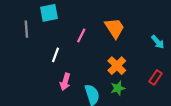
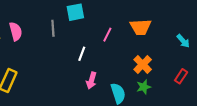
orange trapezoid: (115, 28) -> (140, 27), turned 120

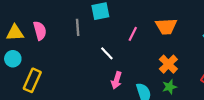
white line: (82, 54) -> (107, 53), turned -64

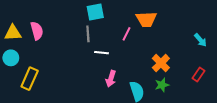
orange trapezoid: (166, 26) -> (146, 19), moved
gray line: (78, 27) -> (88, 34), moved
white line: (107, 53) -> (101, 53), turned -40

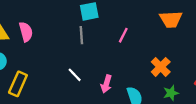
orange trapezoid: (146, 19) -> (171, 19), moved
white line: (101, 53) -> (75, 75), moved, turned 40
green star: (162, 85) -> (171, 93), moved

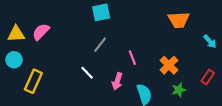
pink semicircle: (26, 32) -> (41, 32), turned -120
gray line: (81, 35) -> (100, 45), moved, turned 42
pink line: (123, 35) -> (132, 58), moved, turned -48

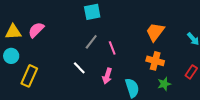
orange trapezoid: (179, 20) -> (155, 32), moved, turned 130
pink line: (132, 58) -> (112, 48), moved
orange cross: (169, 65) -> (155, 61), turned -30

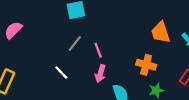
orange trapezoid: (155, 32) -> (161, 32), moved, turned -55
pink arrow: (107, 76) -> (100, 74), moved

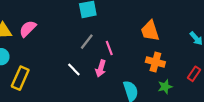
orange trapezoid: (161, 32) -> (150, 31), moved
pink arrow: (100, 74) -> (101, 68), moved

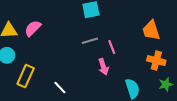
gray line: (87, 42) -> (90, 41), turned 35
pink arrow: (101, 68) -> (103, 67), turned -35
white line: (74, 70) -> (60, 88), moved

